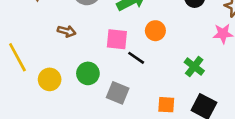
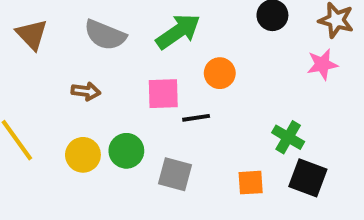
black line: (136, 58) -> (196, 118), turned -36
green cross: (194, 66) -> (288, 137), moved
yellow circle: (50, 79) -> (83, 155), moved

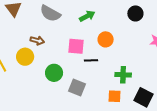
green arrow: (178, 32) -> (87, 16), size x0.7
green cross: (288, 137) -> (123, 75), moved, turned -35
yellow circle: (83, 155) -> (25, 57), moved

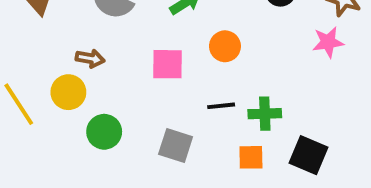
black line: (91, 60) -> (221, 106), moved
green circle: (54, 73) -> (104, 132), moved

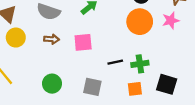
orange circle: (225, 46) -> (140, 22), moved, size x1.5
brown arrow: (90, 58) -> (52, 39), moved
yellow circle: (68, 92) -> (16, 38), moved

